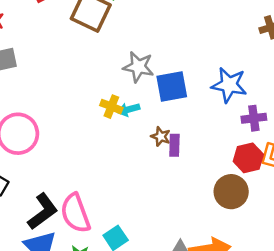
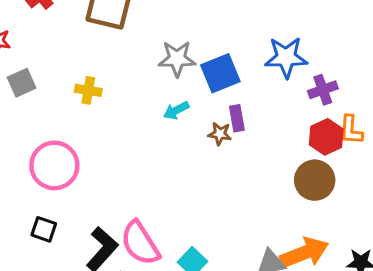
yellow cross: (111, 107) -> (88, 90), moved
purple rectangle: (174, 145) -> (237, 118), moved

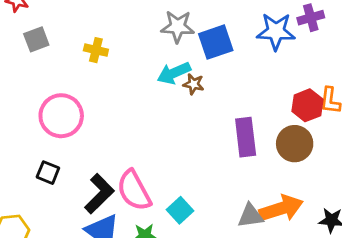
purple cross: (323, 90) -> (311, 18), moved
cyan arrow: (176, 110) -> (174, 73), size x1.4
purple rectangle: (237, 118) -> (246, 137), moved, size x1.6
brown star: (220, 134) -> (194, 84), moved

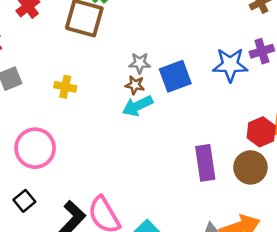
gray star: (178, 27) -> (140, 63), size x0.7
brown star: (194, 84) -> (135, 85), moved
black square: (48, 173) -> (24, 201), turned 30

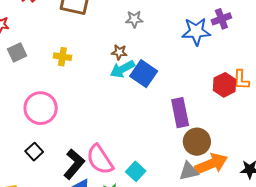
gray star: (140, 63) -> (134, 19), moved
blue square: (175, 76) -> (144, 74), moved, turned -32
brown circle: (250, 167) -> (197, 142), moved

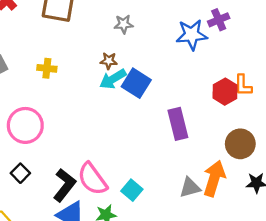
brown circle: (197, 142) -> (240, 144), moved
orange arrow: (211, 164) -> (214, 178), turned -48

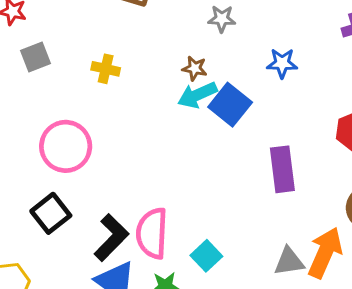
blue star: (192, 35) -> (282, 63), moved, size x0.7
black square: (20, 173) -> (51, 213), size x1.4
pink semicircle: (92, 179) -> (152, 233), turned 32

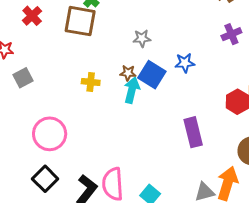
yellow cross: (106, 69) -> (91, 82), moved
cyan arrow: (197, 95) -> (132, 90), turned 135
blue square: (230, 105) -> (152, 75), moved

